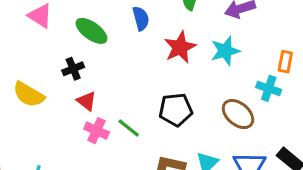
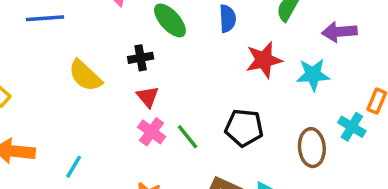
brown ellipse: (238, 114) -> (312, 148), turned 32

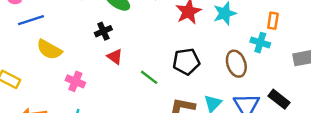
yellow semicircle: (85, 76) -> (49, 50), moved
pink cross: (152, 132) -> (75, 81), moved

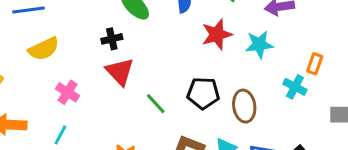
yellow semicircle: (49, 50) -> (44, 49), turned -65
red triangle: (115, 57) -> (120, 72), size x1.5
brown ellipse: (236, 64) -> (244, 106), moved

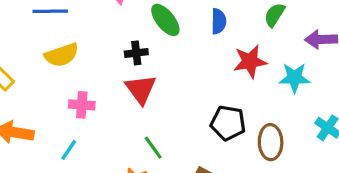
pink cross: (68, 92) -> (82, 105), turned -35
green line: (156, 104) -> (153, 148), moved

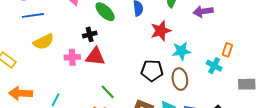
cyan star: (294, 78) -> (181, 51), moved
red triangle: (141, 89) -> (95, 57), turned -40
pink cross: (82, 105) -> (72, 57), moved

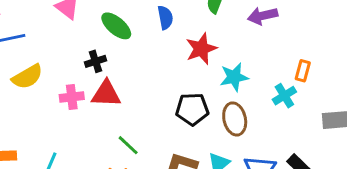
cyan cross: (214, 66) -> (284, 96), turned 35

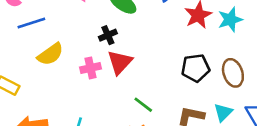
cyan star: (234, 77) -> (230, 20), moved
red triangle: (106, 94) -> (120, 62), turned -44

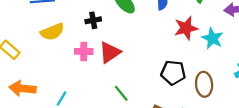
cyan star: (230, 20) -> (212, 38), turned 30
black cross: (108, 35) -> (93, 20), moved

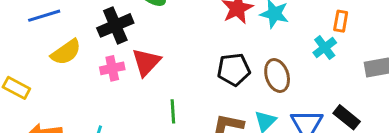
black cross: (93, 20) -> (115, 25), size x1.6
green line: (121, 93) -> (173, 111), turned 48

